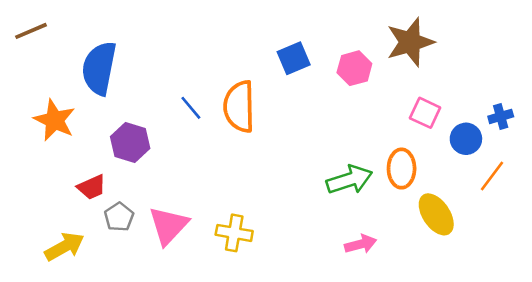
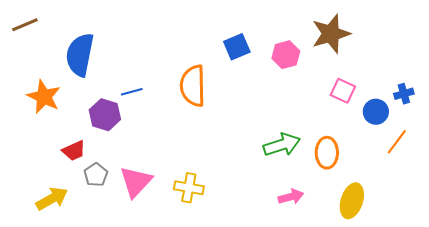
blue line: (191, 108) -> (132, 92), moved, turned -65
orange ellipse: (402, 169) -> (327, 153), moved
yellow ellipse: (436, 214) -> (352, 201), moved, turned 52

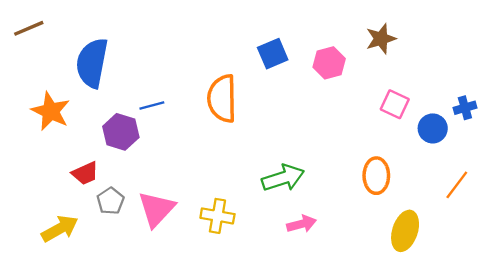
brown star: (331, 34) -> (381, 39), size x0.7
orange line: (397, 142) -> (457, 185), moved
green arrow: (282, 145) -> (283, 178), moved
pink arrow: (291, 197) -> (301, 224), moved

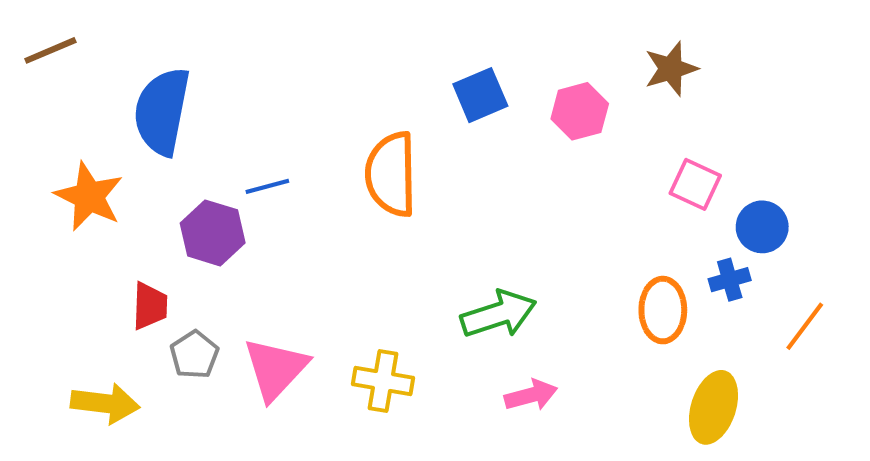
blue cross: (465, 108) -> (730, 280), moved
red trapezoid: (85, 173) -> (150, 306), turned -64
yellow arrow: (60, 229) -> (105, 403), turned 36

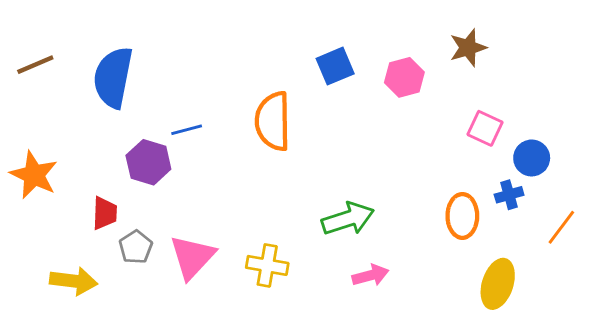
brown line: (50, 50) -> (35, 65), moved
orange star: (89, 196) -> (34, 175), moved

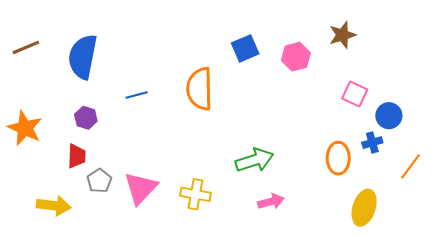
purple hexagon: (148, 162) -> (86, 118), moved, size x0.7

